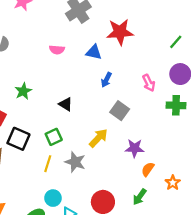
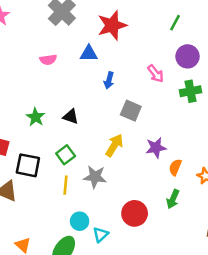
green star: (23, 91) -> (36, 117), moved

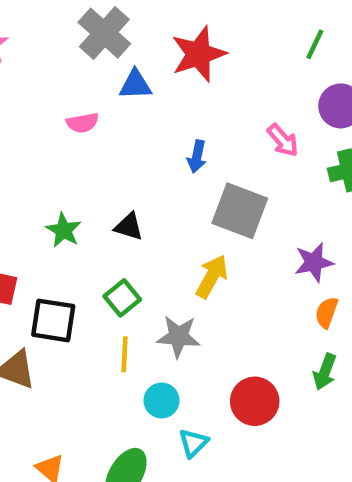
blue triangle: (89, 54) -> (135, 85), moved
gray square: (131, 111) -> (240, 211), size x1.4
purple star: (156, 148) -> (314, 262), moved
cyan circle: (80, 221) -> (162, 400), moved

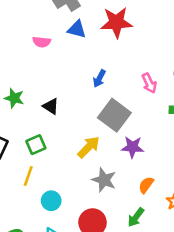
green star: (64, 230) -> (14, 98), turned -30
purple star: (314, 262) -> (133, 147), moved
gray star: (178, 336) -> (104, 180), moved
cyan circle: (162, 400) -> (51, 201), moved

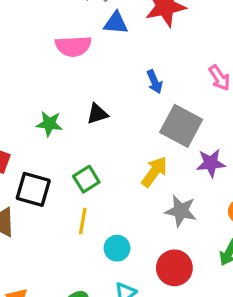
pink semicircle: (42, 42) -> (73, 46), size x1.5
blue arrow: (99, 78) -> (155, 82), turned -42
black triangle: (51, 106) -> (97, 114), moved, turned -42

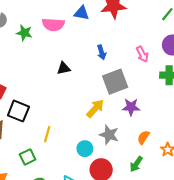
green star: (49, 124) -> (24, 33), moved
gray square: (181, 126) -> (115, 82), turned 35
green square: (86, 179) -> (28, 157), moved
cyan circle: (117, 248) -> (85, 149), moved

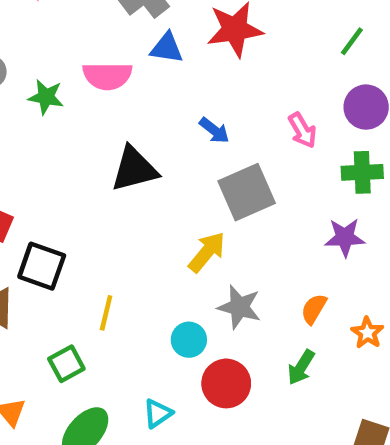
blue arrow: (102, 52) -> (214, 130), turned -32
black triangle: (64, 68) -> (134, 169), size x1.6
purple star: (131, 107) -> (345, 237), moved

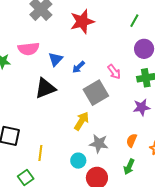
blue triangle: (167, 48) -> (56, 59), moved, turned -49
blue arrow: (214, 130) -> (78, 67), turned 104
pink arrow: (302, 130) -> (114, 72), moved

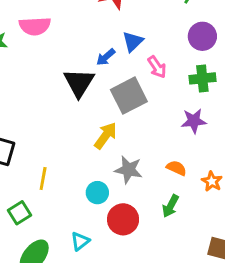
blue triangle: (56, 59) -> (133, 42), moved
black triangle: (45, 88) -> (79, 83), moved, turned -40
orange semicircle: (132, 140) -> (176, 168), turned 88

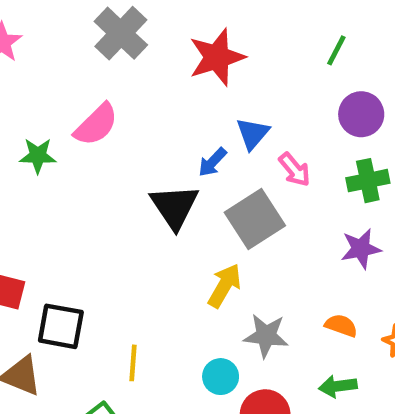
pink semicircle: (35, 26) -> (96, 125), turned -36
green arrow: (171, 206) -> (338, 386), turned 60

